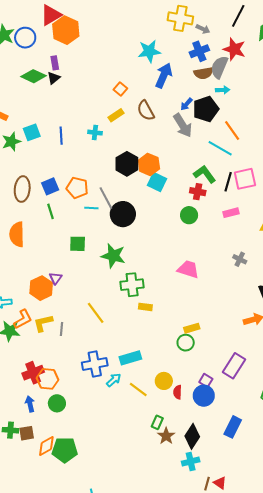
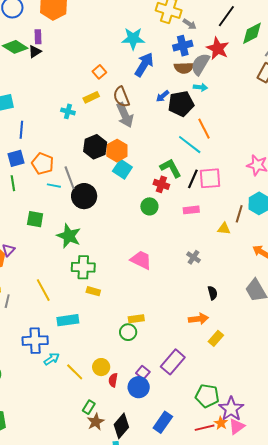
gray arrow: (183, 125) -> (125, 115), moved
blue line: (61, 136) -> (21, 130), moved
cyan rectangle: (130, 358) -> (68, 320), moved

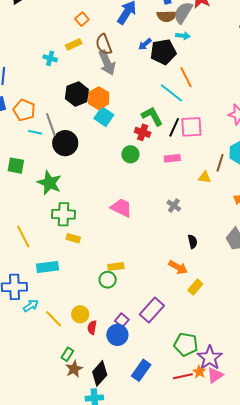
orange arrow: (198, 319) -> (178, 267), turned 36

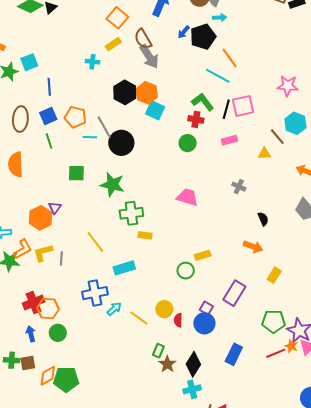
orange square: (82, 19) -> (117, 18), size x1.5
brown line: (220, 163) -> (277, 137), turned -48
yellow rectangle: (116, 266) -> (203, 255), moved
yellow rectangle: (195, 287) -> (274, 275), moved

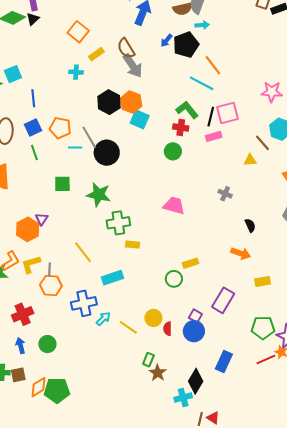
orange square: (117, 18) -> (78, 32), moved
pink rectangle: (229, 140) -> (214, 136), moved
yellow rectangle: (274, 275) -> (263, 282), turned 49
orange hexagon: (48, 308) -> (51, 285), moved
black diamond: (193, 364) -> (196, 381), moved

